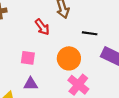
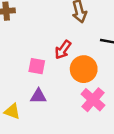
red arrow: (42, 27) -> (63, 50), moved, turned 70

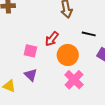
purple triangle: (38, 96) -> (31, 75), turned 40

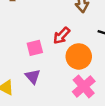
pink square: (30, 51) -> (35, 48), turned -32

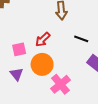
orange circle: (79, 56) -> (42, 64), moved

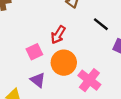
black line: (81, 39) -> (101, 24), turned 32

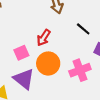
purple triangle: (38, 80) -> (24, 79), size x1.5
pink cross: (89, 80) -> (80, 70), moved, turned 30

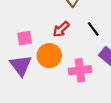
red arrow: (44, 38) -> (61, 29), moved

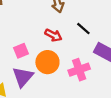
red arrow: (61, 29) -> (53, 35), turned -98
purple triangle: (21, 65) -> (23, 77), turned 30

